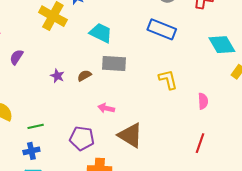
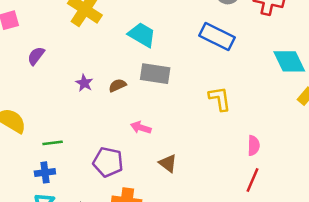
pink semicircle: (203, 101) -> (254, 146), moved
brown triangle: (130, 135) -> (168, 163), size x0.6

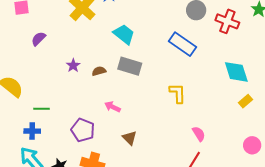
pink semicircle: (254, 146) -> (199, 134), turned -42

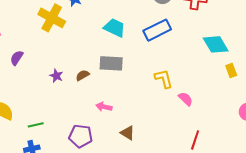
cyan trapezoid: (124, 34) -> (115, 28), moved
blue rectangle: (183, 44) -> (157, 30), turned -48
yellow rectangle: (246, 101) -> (231, 71), turned -56
pink semicircle: (199, 134) -> (186, 99), moved

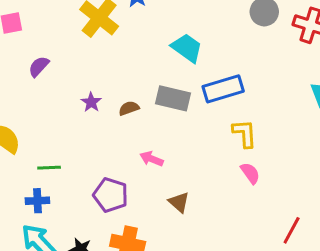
blue rectangle: (157, 30) -> (223, 89), moved
pink semicircle: (186, 99) -> (250, 173), moved
red line: (195, 140) -> (292, 230), moved

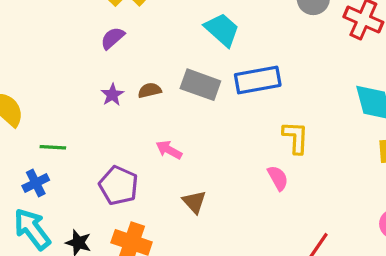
purple semicircle: (39, 66) -> (113, 38), moved
purple star: (91, 102) -> (112, 95), moved
yellow L-shape: (245, 133) -> (296, 137), moved
blue cross: (37, 201) -> (36, 183), turned -30

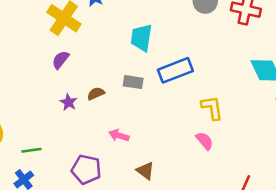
cyan trapezoid: (222, 30) -> (141, 38), turned -112
gray rectangle: (200, 85) -> (133, 82), size x0.7

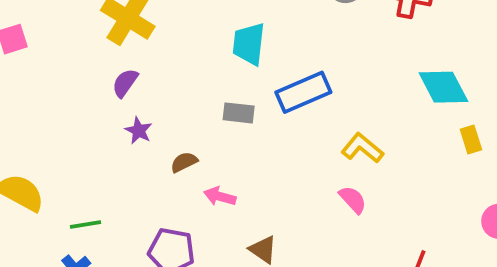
brown semicircle: (96, 94) -> (184, 162), moved
purple star: (68, 102) -> (139, 131), moved
yellow L-shape: (212, 108) -> (362, 148), turned -40

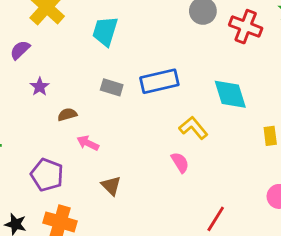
cyan trapezoid: (249, 44) -> (105, 31), moved
purple semicircle: (125, 83) -> (20, 50), moved
cyan diamond: (443, 87) -> (230, 94), moved

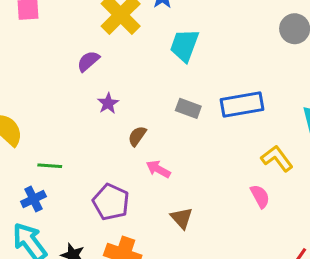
brown semicircle: (67, 115) -> (137, 136), turned -42

